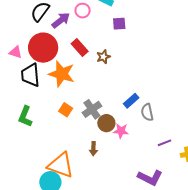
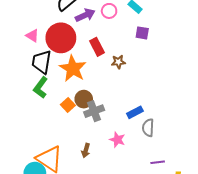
green L-shape: (25, 116) -> (41, 87), moved
brown circle: (106, 123) -> (84, 99), moved

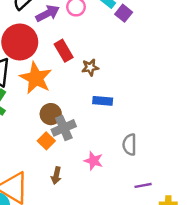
purple square: (142, 33) -> (124, 13), moved, turned 32
orange square: (68, 105) -> (46, 141), moved
blue rectangle: (135, 112) -> (103, 101), moved, turned 35

